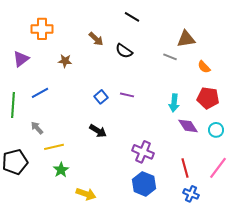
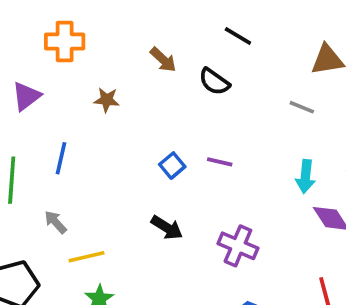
black line: (132, 17) -> (238, 36), moved
gray line: (170, 57) -> (302, 107), moved
blue line: (40, 93) -> (61, 158), turned -48
purple cross: (143, 152) -> (238, 246), moved

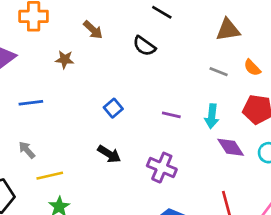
brown arrow: (163, 60) -> (93, 30), moved
gray line: (302, 107) -> (219, 72), moved
blue line: (61, 158) -> (31, 103), turned 70
purple line: (220, 162) -> (171, 115), moved

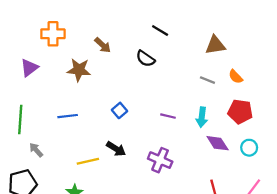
brown star: (65, 60) -> (79, 70), size x1.5
blue line: (31, 103) -> (68, 116), moved
gray arrow: (27, 150) -> (36, 150), moved
yellow line: (50, 176) -> (88, 161), moved

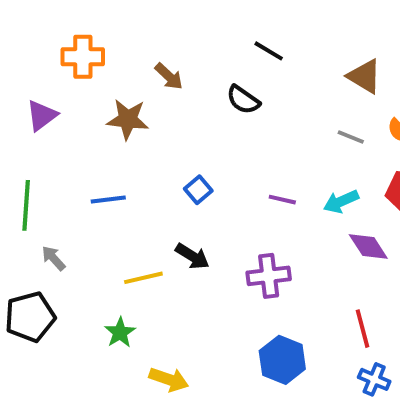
brown triangle: (215, 45) -> (364, 76), turned 40
cyan arrow: (202, 117) -> (341, 201), turned 60
purple cross: (160, 160) -> (269, 276), turned -30

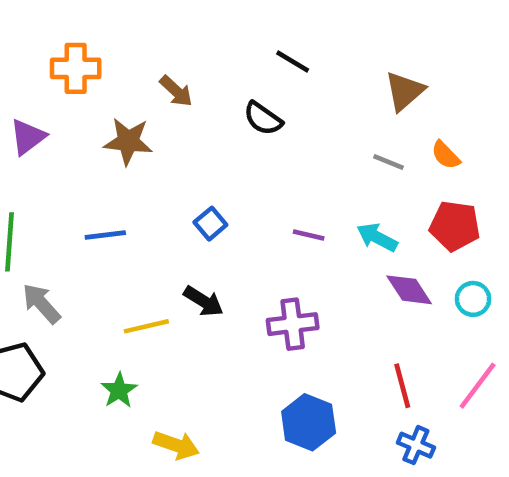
brown triangle: (364, 76) -> (405, 91), turned 48
cyan arrow: (341, 201) -> (377, 237), turned 52
gray arrow: (53, 258) -> (41, 304), size x1.4

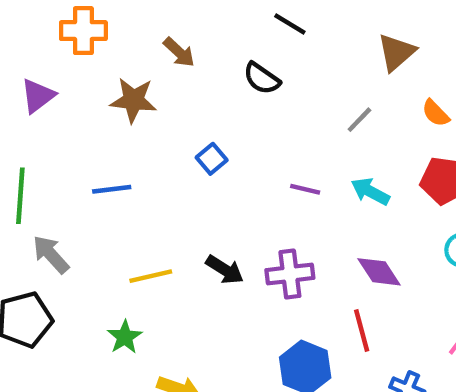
gray line: (389, 162) -> (359, 120), moved, turned -68
blue square: (210, 224) -> (212, 159), moved
purple diamond: (409, 290) -> (379, 272), moved
black arrow: (204, 301) -> (225, 270), moved
red line: (402, 386) -> (362, 331), moved

